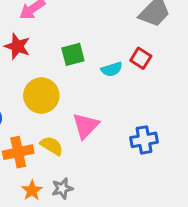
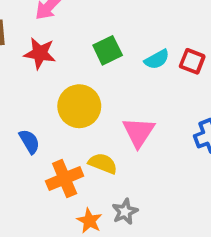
red square: (141, 58) -> (192, 61), moved

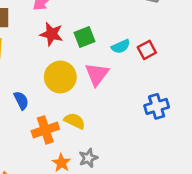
red star: (40, 53) -> (52, 34), moved
red square: (192, 61) -> (147, 50), turned 36
pink triangle: (139, 132) -> (97, 74), moved

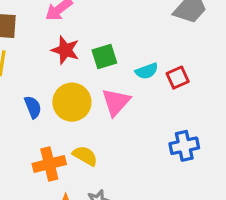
blue semicircle: (21, 100) -> (33, 107), moved

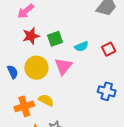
red star: (65, 50) -> (31, 36), turned -30
red square: (178, 78) -> (109, 49), moved
blue cross: (184, 146) -> (107, 91), turned 30

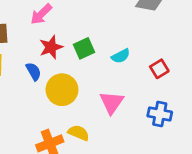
red square: (109, 49) -> (159, 69), moved
pink triangle: (63, 66) -> (112, 102), moved
blue semicircle: (13, 72) -> (34, 71), moved

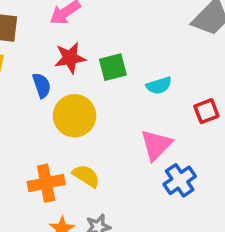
pink triangle: (112, 102) -> (156, 145), moved
blue cross: (160, 114) -> (180, 180), moved, turned 35

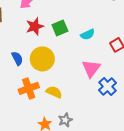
blue semicircle: (42, 85) -> (17, 58), moved
orange cross: (46, 183) -> (29, 88), moved

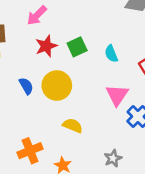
cyan semicircle: (88, 34) -> (111, 54), turned 96
orange cross: (29, 88) -> (30, 151), moved
gray star: (65, 120) -> (113, 158), moved

